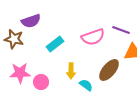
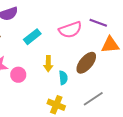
cyan semicircle: (86, 85) -> (63, 78), turned 48

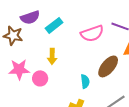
cyan rectangle: (32, 37) -> (54, 25), moved
yellow arrow: (48, 64) -> (52, 56), moved

